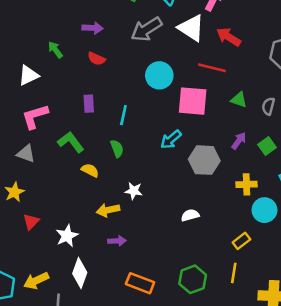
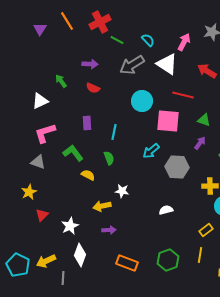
red arrow: (229, 37) -> (207, 71), moved
purple arrow: (239, 141) -> (200, 143), moved

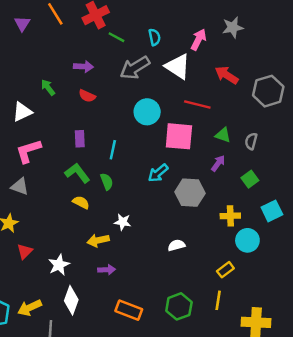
cyan semicircle: (148, 40) -> (154, 37), turned 32
green L-shape: (73, 153) -> (77, 173), moved

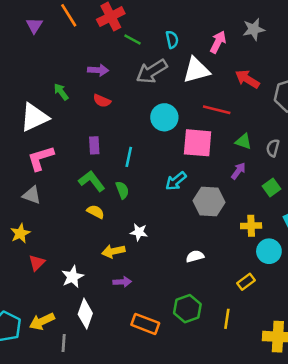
white triangle: (178, 67) -> (196, 70), turned -48
white triangle: (22, 112) -> (34, 117), size x1.4
yellow line: (218, 300) -> (227, 319), moved
green hexagon: (179, 306) -> (187, 309), moved

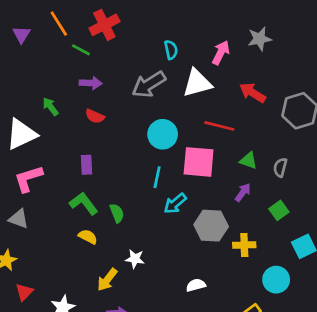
green line: (132, 40) -> (81, 50), moved
cyan line: (129, 157) -> (157, 177), moved
yellow cross: (251, 226) -> (244, 245), moved
yellow arrow: (113, 251) -> (107, 280), turned -40

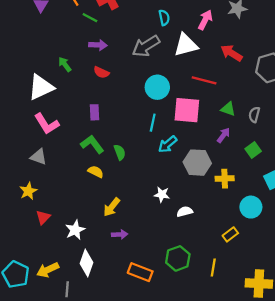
pink L-shape: (28, 179) -> (47, 124), turned -105
white star: (135, 259) -> (162, 195), moved

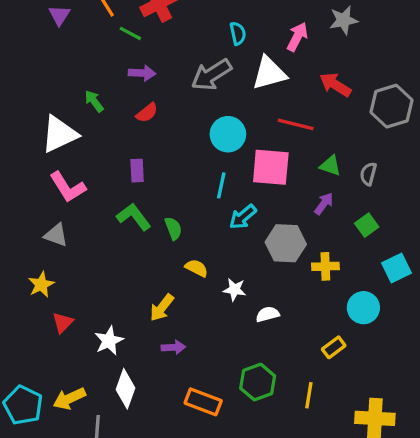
red semicircle: (101, 72) -> (147, 113), turned -63
yellow semicircle: (96, 172) -> (197, 268), moved

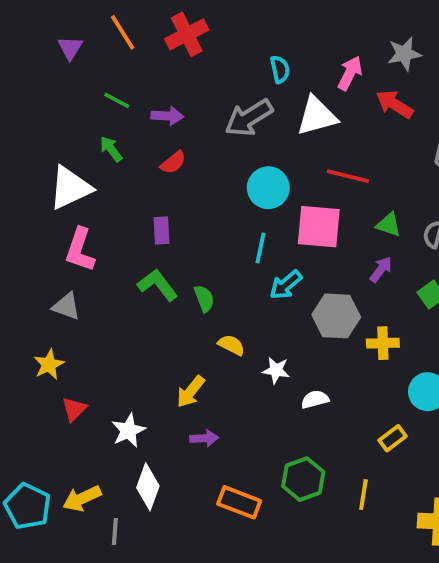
green line: (130, 33) -> (117, 100), moved
red arrow: (335, 85) -> (394, 104), moved
pink L-shape: (68, 187) -> (80, 250), turned 51

